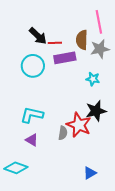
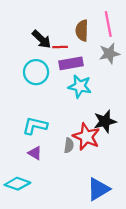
brown semicircle: (82, 40) -> (82, 31), moved
cyan star: (93, 79) -> (80, 86), moved, size x1.5
blue triangle: (90, 173) -> (98, 189), size x1.6

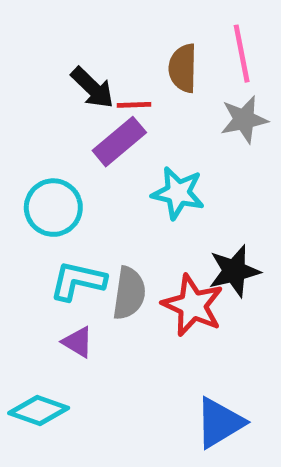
purple rectangle: (71, 63) -> (119, 142), moved, turned -30
cyan circle: (36, 72) -> (53, 208), moved
gray semicircle: (69, 145) -> (129, 293), moved, size x1.5

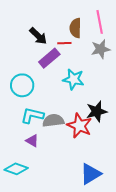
red line: (134, 105) -> (64, 43), moved
gray semicircle: (129, 293) -> (53, 121), turned -105

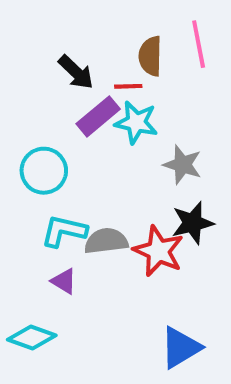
gray star: (101, 49) -> (183, 165), moved, turned 30
cyan star: (73, 79) -> (136, 122), moved

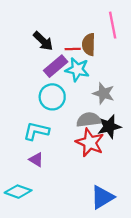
brown semicircle: (150, 56) -> (89, 44), moved
cyan circle: (44, 171) -> (52, 97), moved
gray semicircle: (106, 241) -> (89, 120), moved

